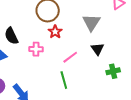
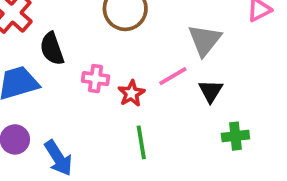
red star: (55, 32) -> (131, 93), moved
pink line: (70, 57) -> (173, 76), moved

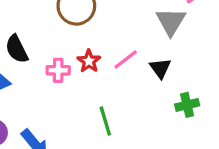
gray triangle: (205, 40) -> (171, 22), moved
red star: (131, 93) -> (89, 61), moved

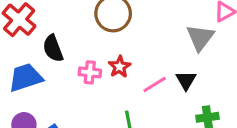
pink line: (126, 60) -> (155, 84), moved

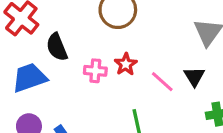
pink line: (155, 84) -> (162, 82), turned 75

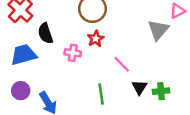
red star: (126, 64) -> (96, 39), moved
black triangle: (194, 77) -> (139, 87), moved

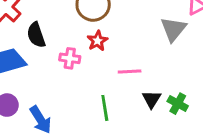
pink line: (122, 64) -> (130, 71), turned -48
green cross: (161, 91) -> (178, 104), turned 35

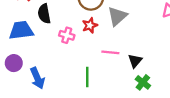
gray triangle: (173, 29) -> (117, 16), moved
black triangle: (151, 99) -> (135, 61), moved

